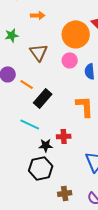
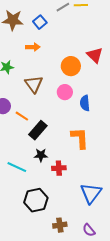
orange circle: (76, 34) -> (71, 66), size x0.7
cyan line: (30, 124) -> (17, 167), moved
black star: (46, 145) -> (41, 155), moved

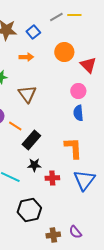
orange circle: (71, 66) -> (64, 52), moved
pink circle: (65, 92) -> (78, 91), moved
blue triangle: (91, 193) -> (84, 180), moved
purple semicircle: (89, 230) -> (75, 232), moved

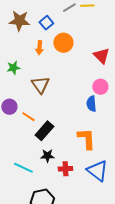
orange circle: (64, 52) -> (63, 43), moved
orange arrow: (26, 57) -> (39, 48), turned 96
pink circle: (78, 91) -> (100, 87), moved
blue triangle: (84, 180) -> (97, 171), turned -30

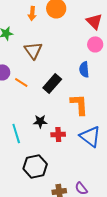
pink circle: (100, 87) -> (95, 44), moved
black rectangle: (44, 131) -> (52, 83), moved
cyan line: (23, 168) -> (16, 133), turned 48

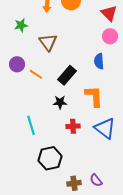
black star: (40, 121) -> (60, 102), moved

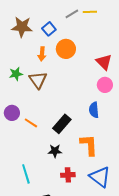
brown triangle: (48, 42) -> (38, 80), moved

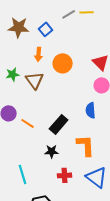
orange circle: (66, 49) -> (63, 63), moved

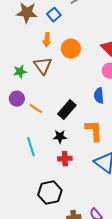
green star: (13, 74) -> (20, 72), moved
cyan line: (23, 174) -> (31, 147), moved
red cross: (65, 175) -> (65, 159), moved

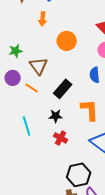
orange circle: (71, 49) -> (67, 41), moved
brown triangle: (43, 66) -> (39, 66), moved
red cross: (65, 159) -> (61, 138), turned 32
black hexagon: (50, 193) -> (79, 175), moved

